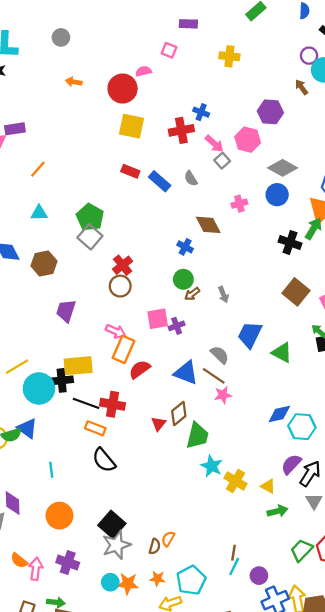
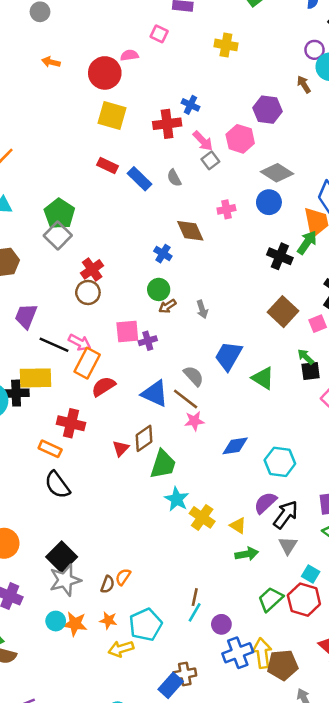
black line: (86, 403) -> (54, 345), moved
blue diamond: (279, 414) -> (235, 446), moved

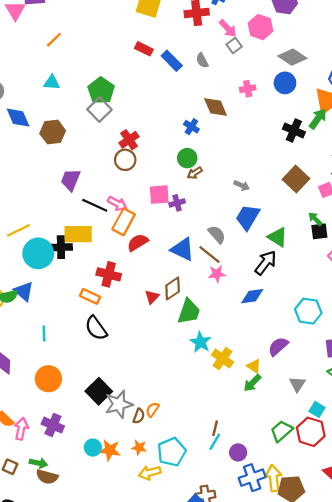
gray arrow: (202, 309) -> (242, 185), moved, turned -49
cyan hexagon: (280, 462) -> (308, 311), moved
black arrow: (286, 515) -> (266, 263), moved
green arrow: (247, 554) -> (252, 383), moved, turned 144
gray star: (65, 580) -> (119, 404), moved

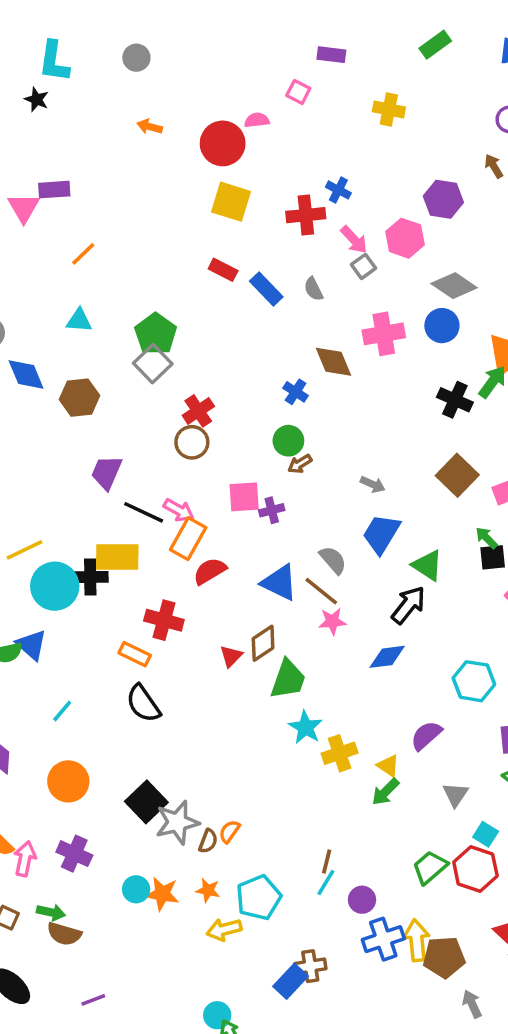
pink cross: (248, 89) -> (384, 334), size x1.6
cyan line: (44, 334) -> (62, 711), turned 42
yellow cross: (223, 358) -> (340, 753), turned 35

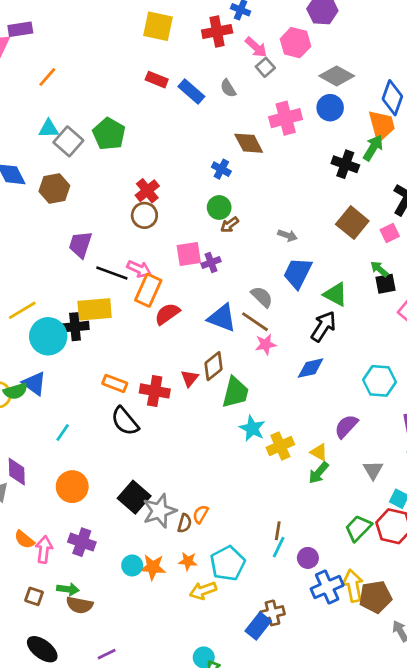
gray square: (153, 364) -> (68, 141), moved
red cross: (164, 620) -> (155, 391), moved

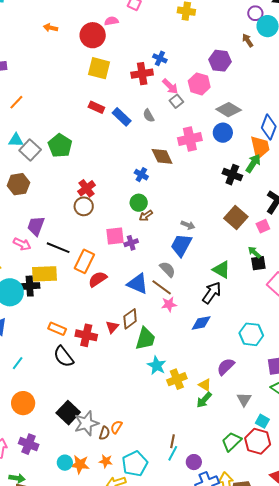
pink arrow: (139, 269) -> (22, 244), moved
blue trapezoid: (298, 273) -> (181, 245), moved

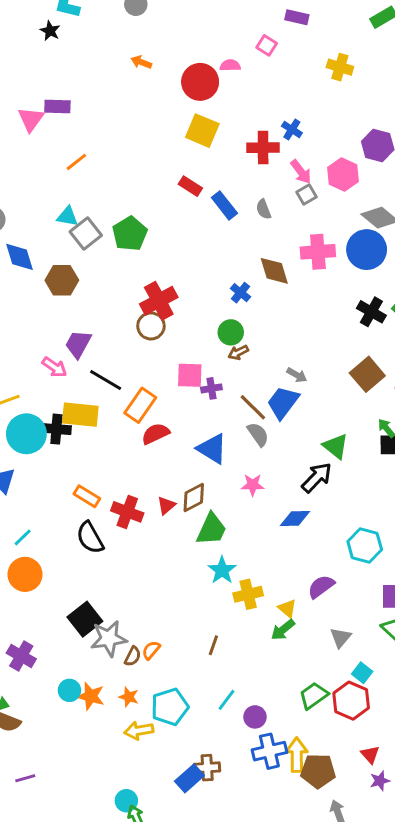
blue circle: (223, 133) -> (367, 250), size x1.4
red cross: (86, 188) -> (159, 301), size x1.4
brown line: (162, 287) -> (253, 407), moved
orange circle: (23, 403) -> (25, 574), moved
brown line: (173, 441) -> (213, 645), moved

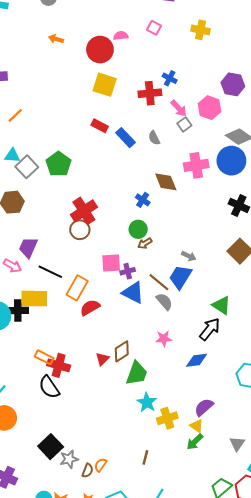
pink square: (267, 45) -> (154, 28), moved
blue triangle: (212, 449) -> (133, 293), moved
red cross: (127, 512) -> (59, 365), moved
purple semicircle: (321, 587) -> (204, 407), moved
gray star: (109, 638) -> (69, 459), size x0.7

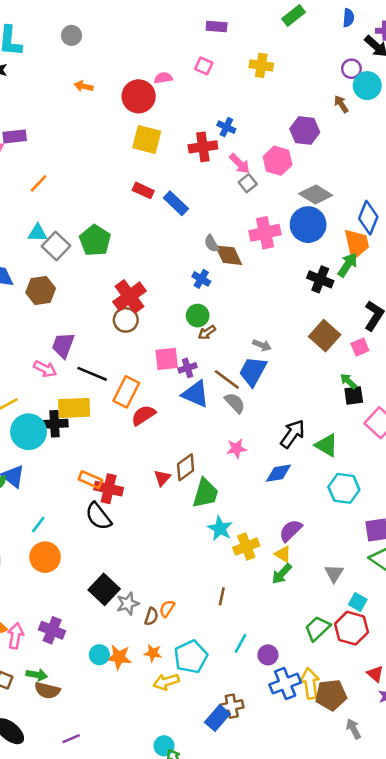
gray semicircle: (154, 138) -> (211, 244), moved
green triangle: (221, 305) -> (327, 445), moved

